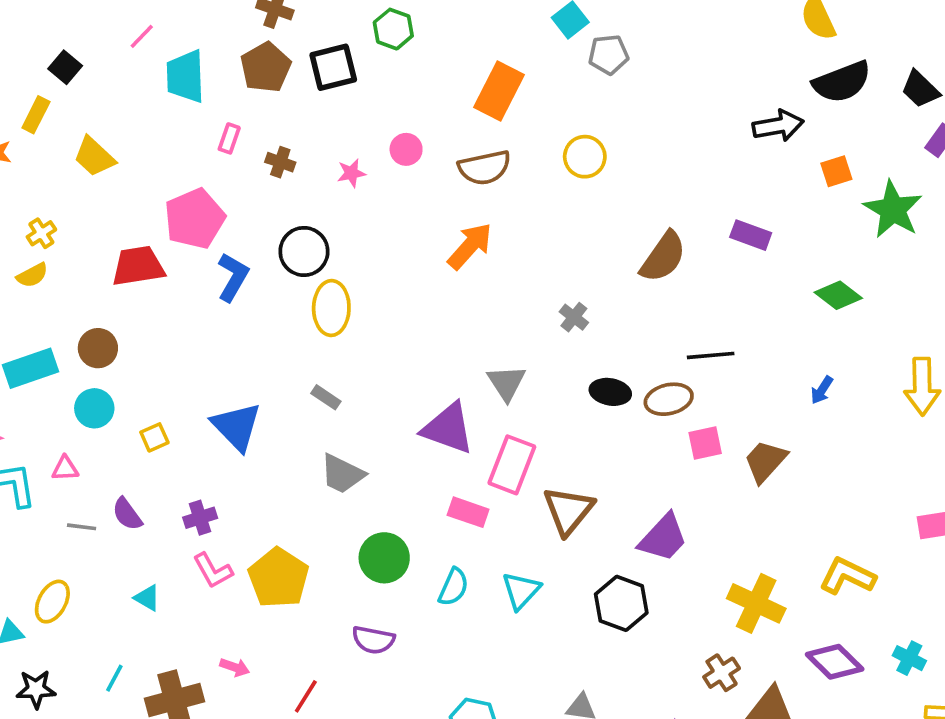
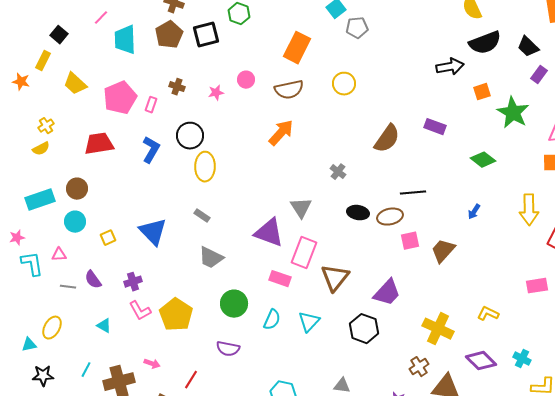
pink rectangle: (229, 138) -> (151, 105), moved
pink pentagon: (195, 219) -> (120, 98), moved
yellow L-shape: (847, 576) -> (488, 314), size x0.7

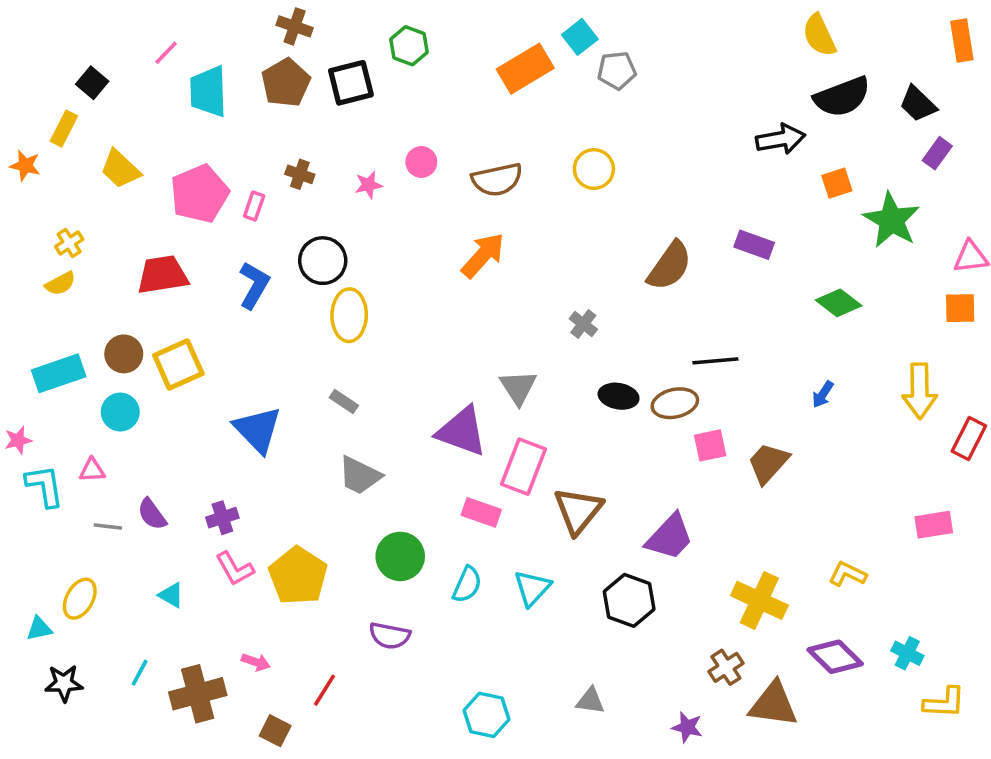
orange rectangle: (297, 48) -> (525, 69), moved, turned 32
yellow square: (108, 238) -> (178, 364), moved, size x1.8

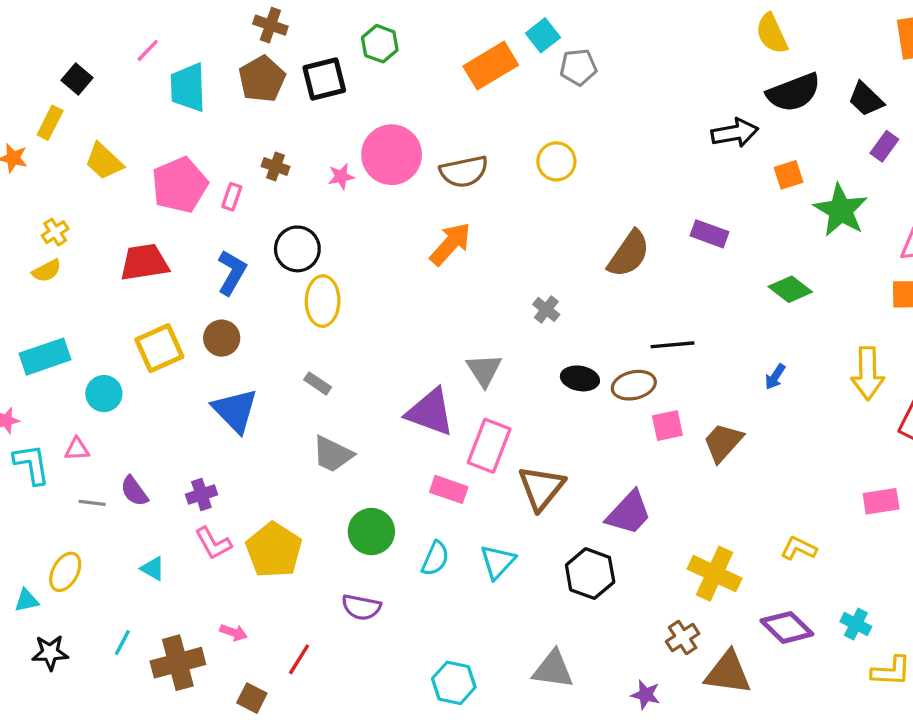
pink circle: (421, 162) -> (392, 155), size x2.0
brown circle: (124, 354) -> (222, 338), moved
gray triangle: (590, 701) -> (553, 669), size x1.5

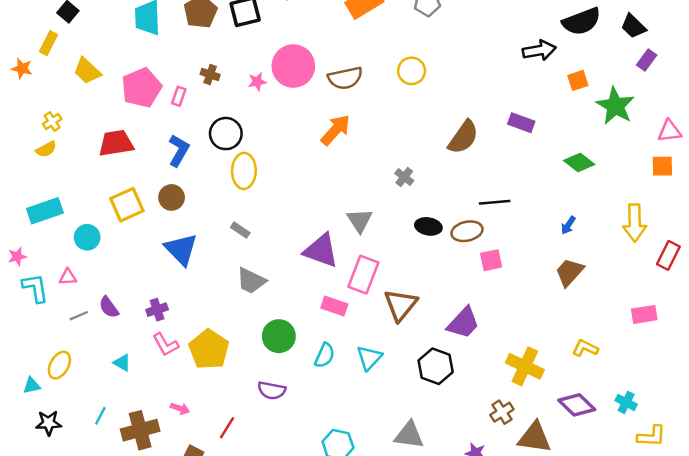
brown trapezoid: (723, 442) -> (569, 272), moved
gray line: (92, 503) -> (79, 316), turned -30

